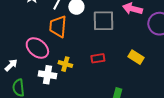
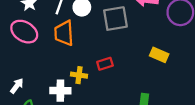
pink ellipse: (37, 48) -> (24, 32), moved
red rectangle: (98, 58) -> (105, 64), moved

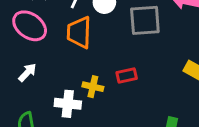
white arrow: (17, 86) -> (27, 72), moved

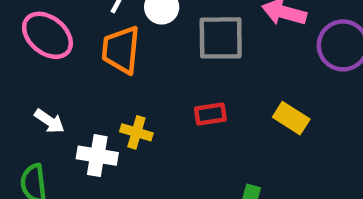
white arrow: (27, 72) -> (49, 121), moved, turned 78
red rectangle: (127, 75) -> (210, 114), moved

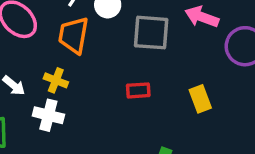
yellow rectangle: (291, 118) -> (200, 99), turned 32
yellow cross: (136, 132) -> (56, 80), moved

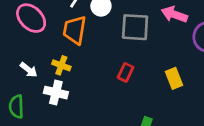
red rectangle: (138, 90) -> (126, 72), turned -60

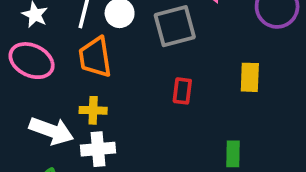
white arrow: (29, 70) -> (51, 131), size x1.6
yellow rectangle: (174, 78) -> (250, 77), turned 42

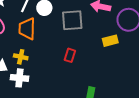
yellow rectangle: (250, 77) -> (110, 41), moved, turned 63

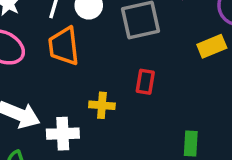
yellow cross: (21, 57) -> (102, 105), moved

